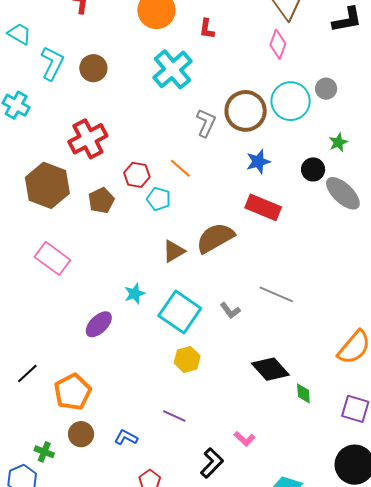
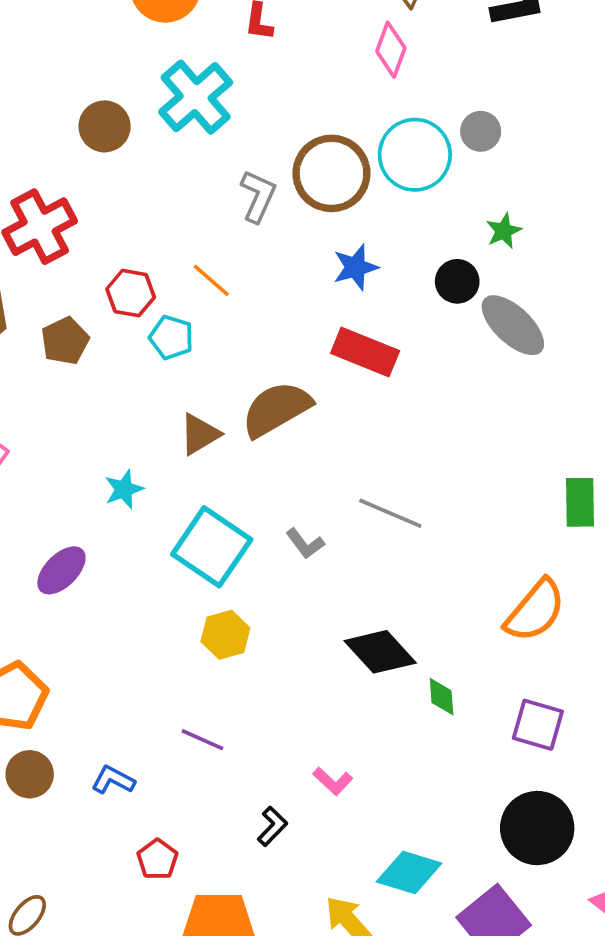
brown circle: (93, 68) -> (105, 126), moved
cyan star: (135, 294) -> (124, 489), moved
black L-shape: (212, 463) -> (272, 826), size x0.7

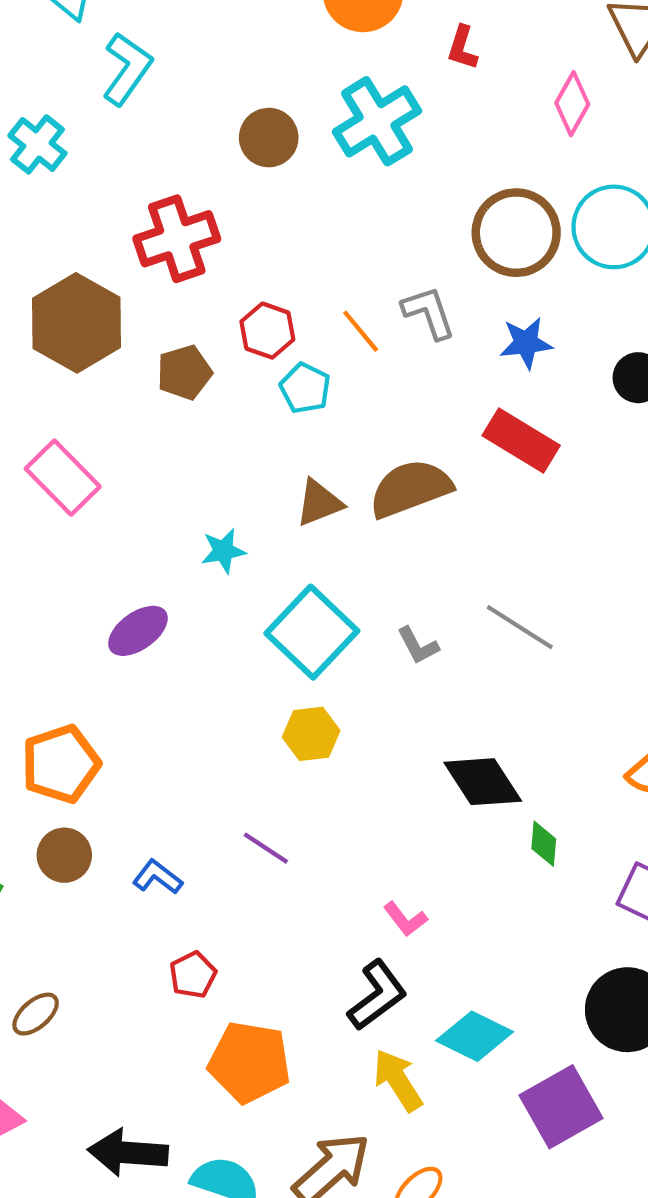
pink diamond: (391, 50) -> (572, 104), moved
gray L-shape: (258, 196) -> (429, 313), moved, turned -52
black L-shape: (272, 826) -> (377, 995), moved, size x1.6

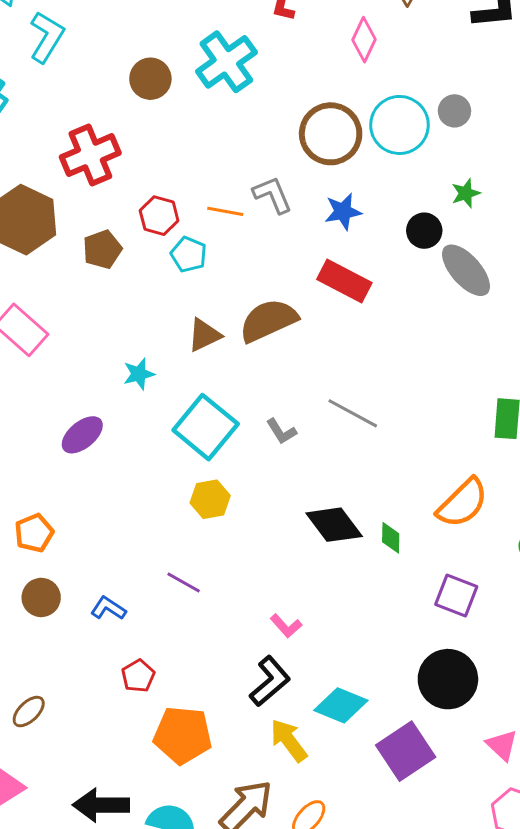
orange line: (361, 331) -> (225, 211), turned -36
orange pentagon: (61, 764) -> (34, 533), size x0.7
green diamond: (544, 844) -> (391, 538), moved

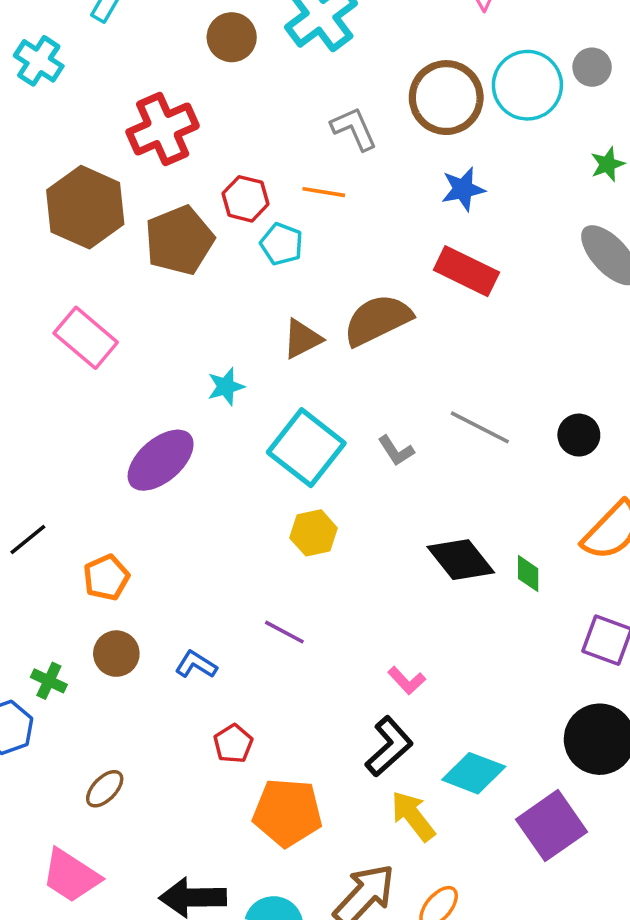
gray L-shape: (273, 195) -> (354, 129), moved
black circle: (424, 231) -> (579, 435), moved
brown pentagon: (102, 249) -> (179, 240), size x1.5
purple ellipse: (82, 435) -> (161, 460), size x1.4

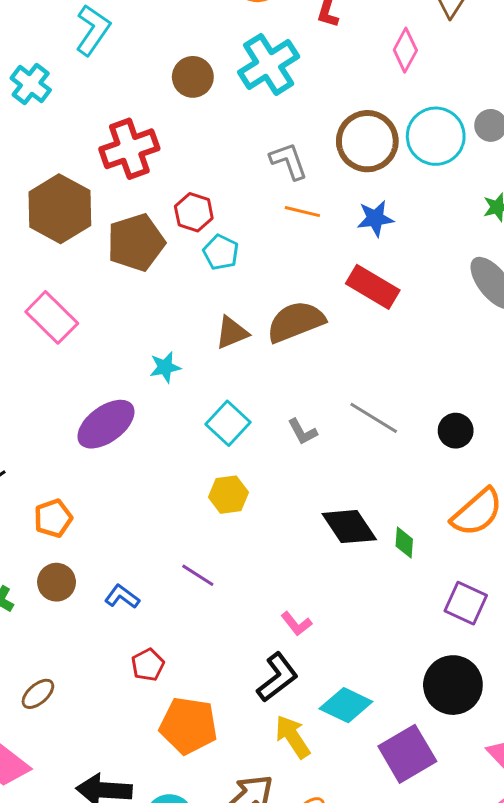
orange line: (324, 192) -> (302, 212), moved
cyan square: (306, 448) -> (228, 423), size x0.7

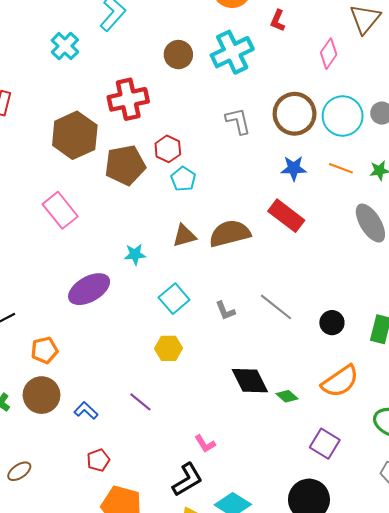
orange line: (302, 212) -> (341, 168), moved
green diamond: (404, 543) -> (287, 396), turned -60
brown circle: (57, 582) -> (42, 395), size x1.4

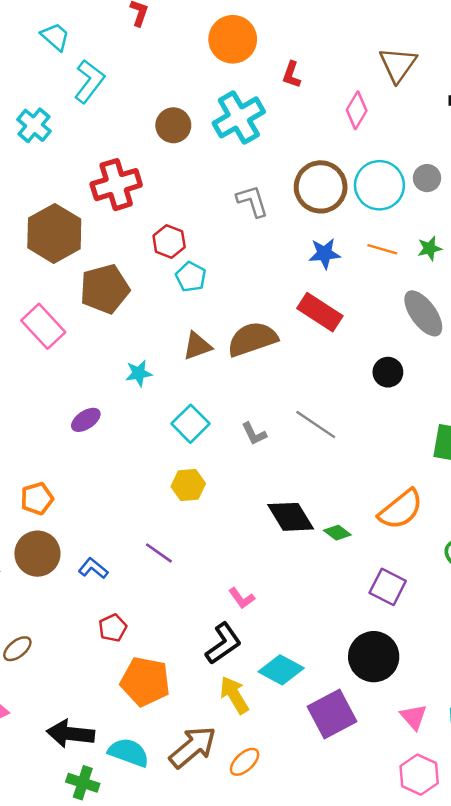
brown pentagon: (125, 165) -> (105, 289), moved
purple ellipse: (89, 289) -> (86, 420), size x0.6
black circle: (332, 323) -> (388, 372), moved

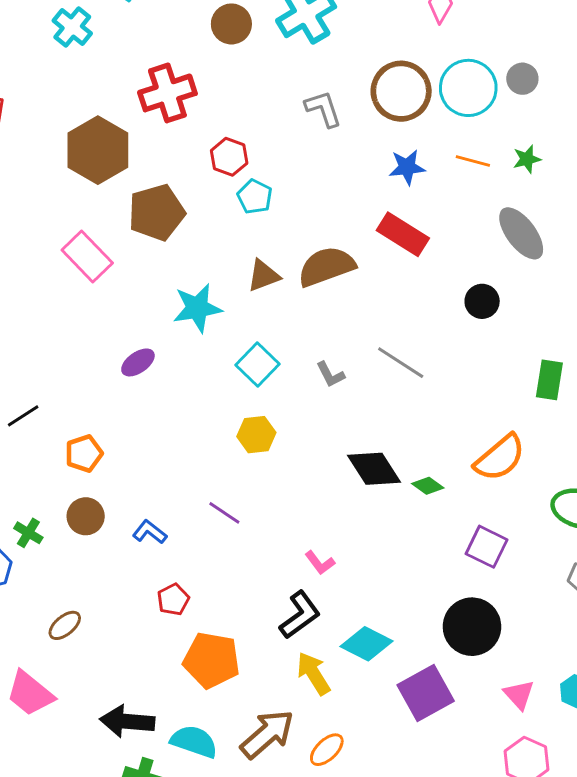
cyan star: (139, 373) -> (197, 308), size x1.6
brown circle: (37, 554) -> (86, 516), size x0.7

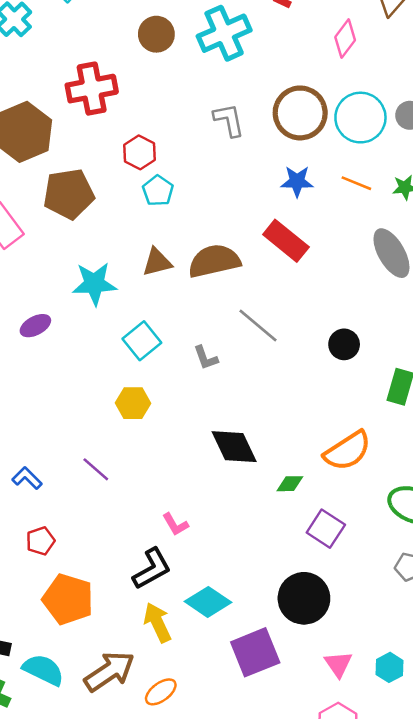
black circle: (482, 301) -> (344, 344), moved
gray line: (401, 363) -> (258, 326), moved
green diamond: (428, 486) -> (290, 484), moved, turned -44

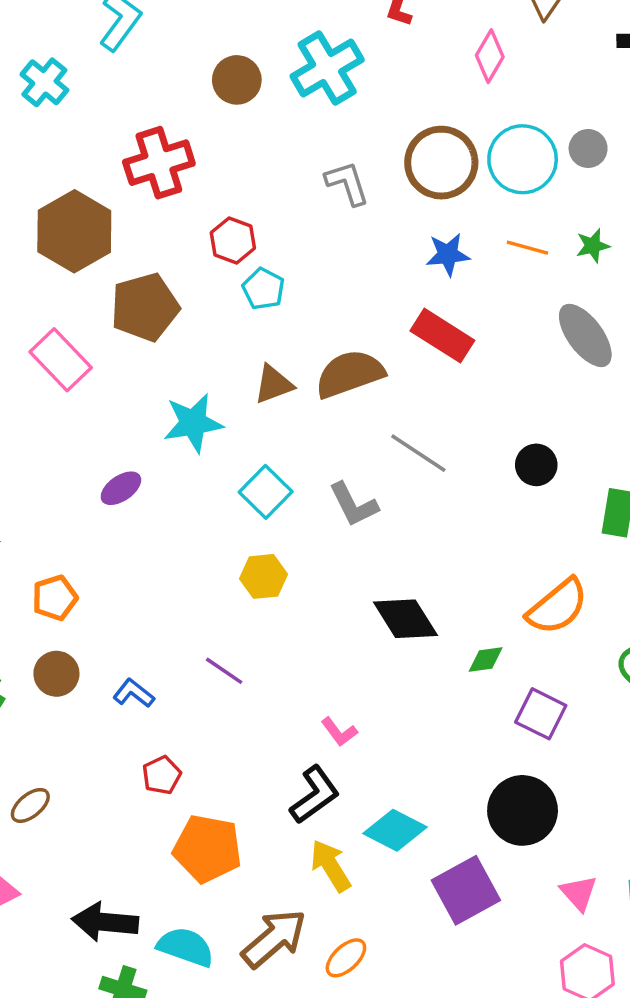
gray L-shape: (206, 358) -> (354, 505), size x1.4

